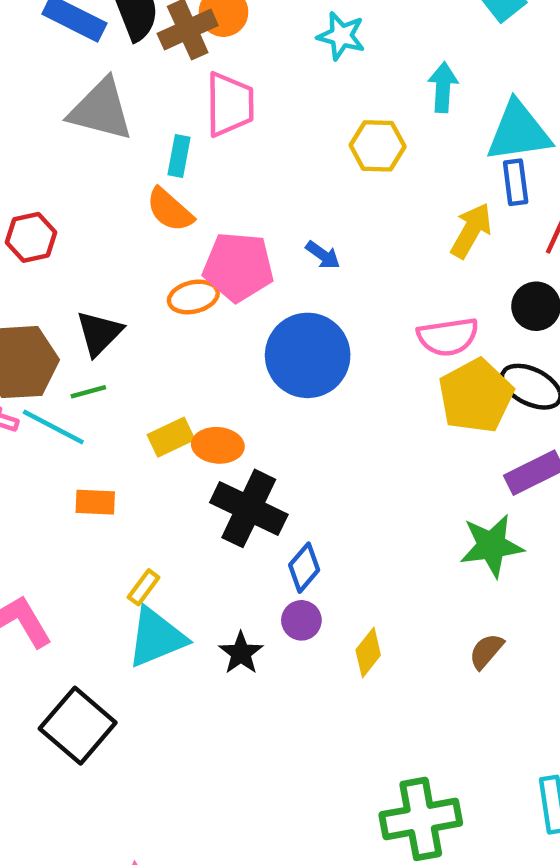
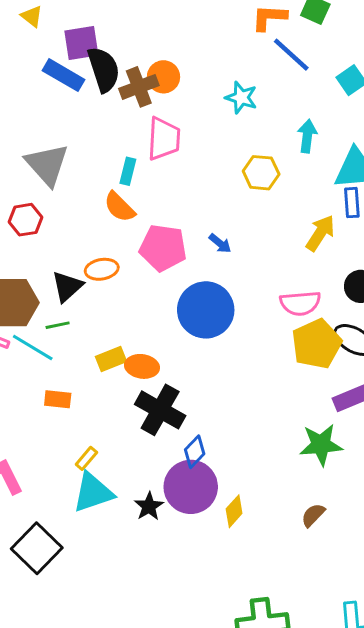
gray triangle: (101, 110) -> (47, 165), moved, turned 30
orange ellipse: (193, 297) -> (102, 269), moved
purple circle: (301, 620) -> (191, 487), size x2.0

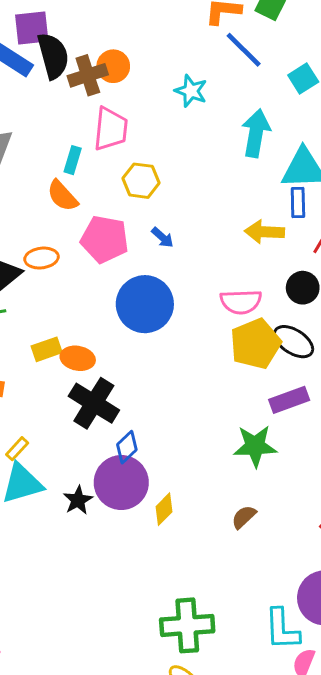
cyan arrow: (307, 136) -> (256, 133), size x1.4
yellow hexagon: (261, 173) -> (141, 181), moved
yellow arrow: (320, 233) -> (264, 232), turned -123

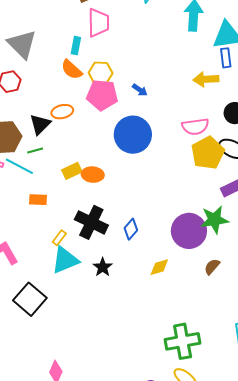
yellow hexagon: (141, 181) -> (101, 73), moved
black cross: (94, 403) -> (91, 222), moved
purple circle: (121, 483) -> (189, 231), moved
yellow diamond: (164, 509) -> (159, 267), turned 35

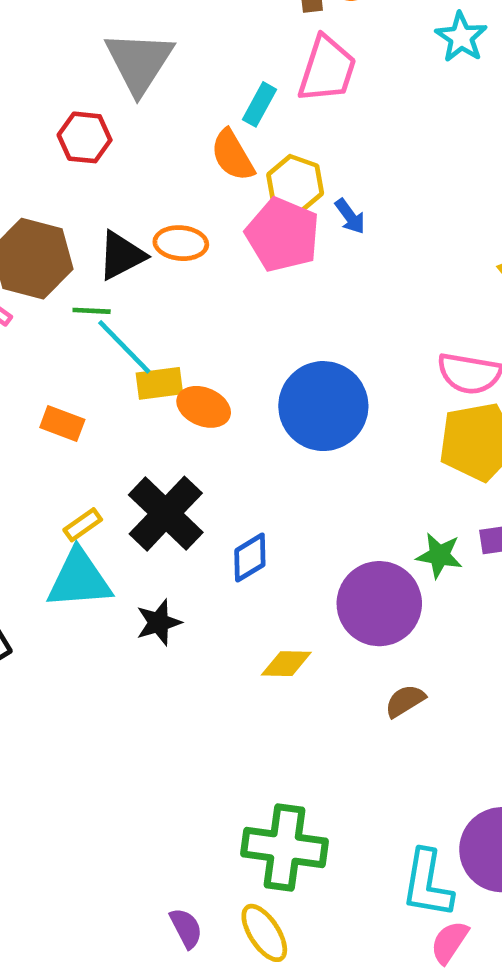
blue arrow: (140, 90) -> (350, 216), moved
blue circle: (133, 135) -> (323, 406), moved
cyan line: (19, 166) -> (124, 347), moved
green star: (214, 220) -> (439, 555), moved, size x0.7

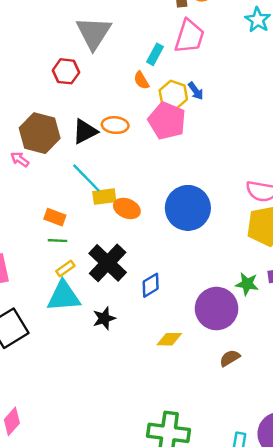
orange semicircle: (233, 155) -> (141, 80), size x0.7
blue arrow: (350, 216) -> (196, 91), moved
green line: (92, 311) -> (57, 241), moved

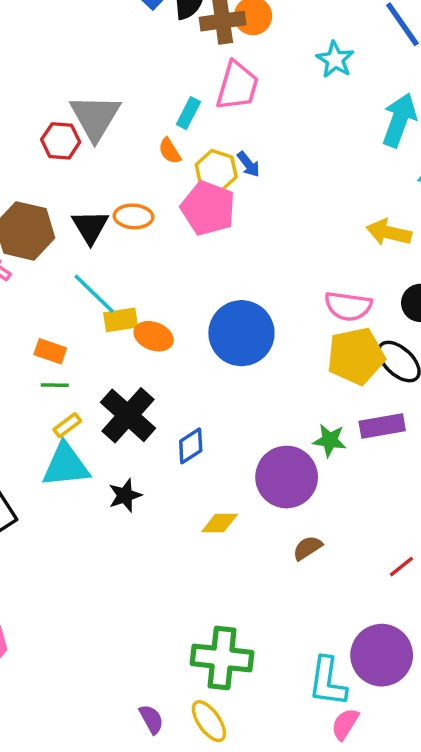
gray triangle: (94, 33) -> (95, 117), moved
black triangle: (85, 131) -> (90, 227), turned -32

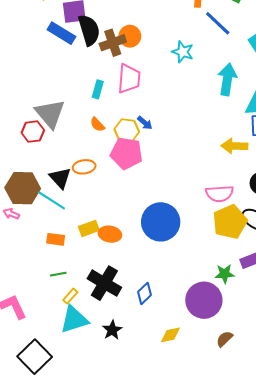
cyan rectangle: (188, 113) -> (98, 89), moved
cyan line: (94, 294) -> (52, 200), moved
orange rectangle: (50, 351) -> (56, 239), moved

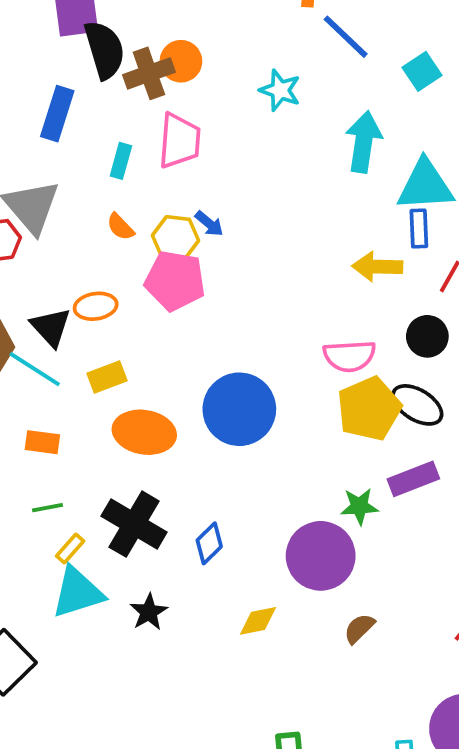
blue rectangle: (61, 33) -> (57, 114), moved, turned 76
yellow rectangle: (89, 228) -> (107, 377), moved
orange ellipse: (110, 234) -> (144, 432), size x1.4

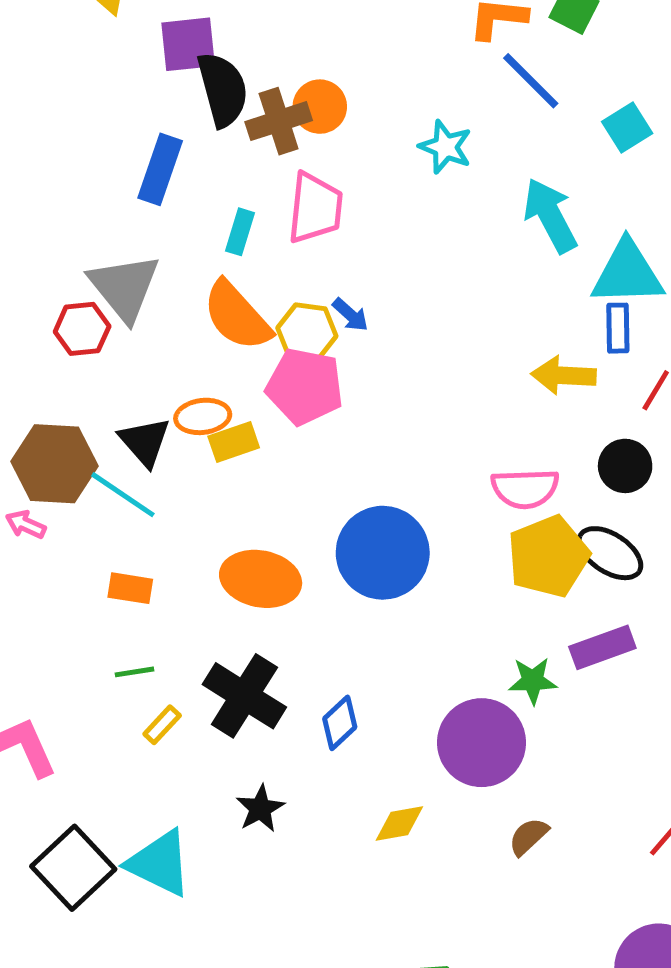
cyan arrow: (364, 142) -> (550, 216), turned -38
orange semicircle: (120, 227) -> (237, 316), size x2.0
yellow rectangle: (107, 377) -> (234, 442), moved
cyan triangle: (77, 592) -> (159, 863), moved, turned 42

